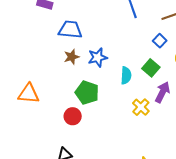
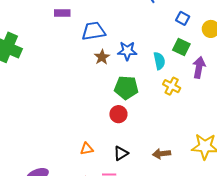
blue star: (98, 57) -> (127, 51), turned 30
orange triangle: (29, 94) -> (87, 149), moved, size x0.6
yellow cross: (141, 107) -> (172, 86), moved

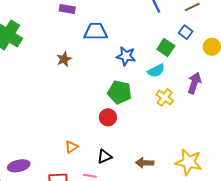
green square: (181, 47) -> (166, 47), moved
brown star: (102, 57) -> (64, 59), moved
cyan semicircle: (159, 61) -> (156, 71), turned 66
orange triangle: (87, 149) -> (71, 147), turned -32

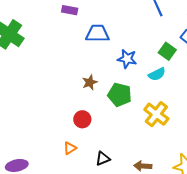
brown star: (64, 59) -> (90, 82), moved
yellow cross: (165, 97) -> (156, 114), moved, size x1.4
red circle: (108, 117) -> (82, 119), moved

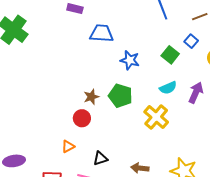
cyan semicircle: (157, 74) -> (168, 88), moved
brown star: (90, 82) -> (91, 97), moved

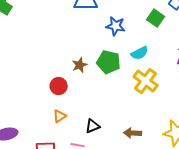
cyan semicircle: (168, 88) -> (140, 53), moved
red circle: (82, 118) -> (59, 86), moved

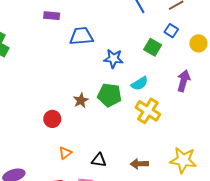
red circle: (59, 86) -> (52, 119), moved
black triangle: (93, 126) -> (99, 160), turned 35

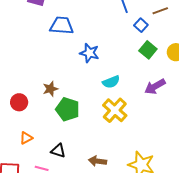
blue square: (171, 31) -> (141, 25), moved
green square: (153, 47) -> (148, 50), moved
purple arrow: (184, 81) -> (155, 87), turned -145
green pentagon: (109, 95) -> (68, 109), moved

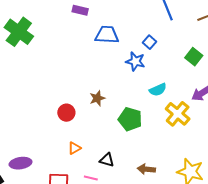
blue square: (141, 25) -> (149, 42), moved
green pentagon: (68, 109) -> (130, 119), moved
yellow cross: (115, 110) -> (178, 114), moved

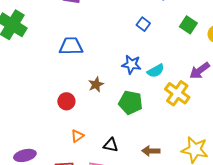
blue trapezoid: (107, 35) -> (71, 46), moved
green square: (194, 57) -> (188, 25), moved
blue star: (135, 61) -> (131, 64), moved

